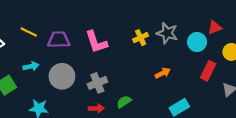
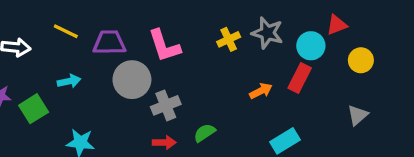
red rectangle: (208, 71) -> (300, 78), moved
gray circle: (62, 76) -> (132, 80), moved

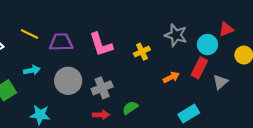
yellow cross: (229, 39) -> (142, 52), moved
gray circle: (132, 80) -> (68, 81), moved
gray triangle: (358, 115) -> (220, 82), moved

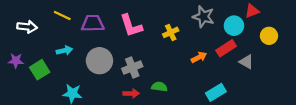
red rectangle: (199, 68) -> (226, 48), turned 30
gray triangle: (220, 82) -> (246, 62), turned -49
green semicircle: (130, 108) -> (159, 87), turned 42

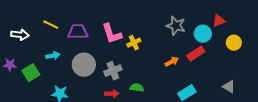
yellow cross: (171, 32) -> (134, 43), moved
gray triangle: (246, 62) -> (229, 87), moved

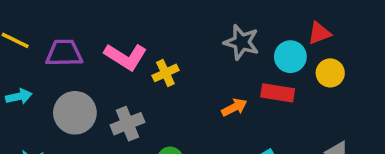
pink L-shape: (112, 34) -> (126, 57), turned -40
yellow circle: (234, 43) -> (330, 73), moved
red rectangle: (196, 54) -> (278, 93), turned 42

